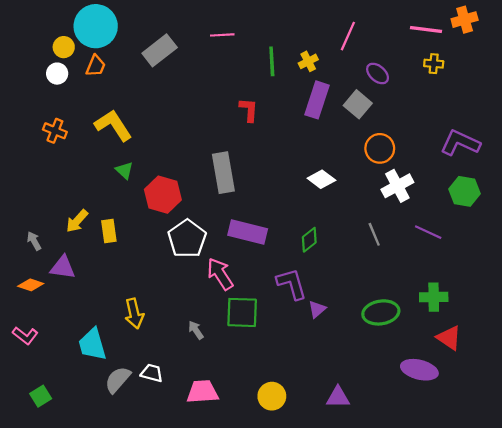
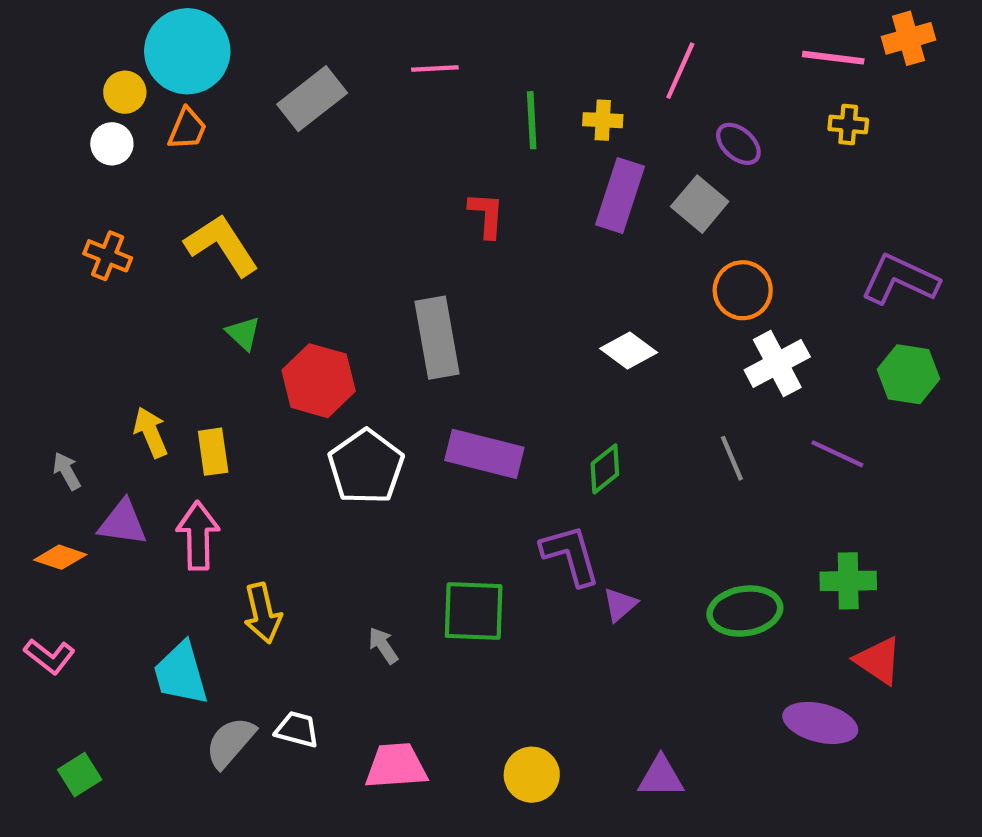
yellow cross: (308, 61) -> (603, 120), turned 30
yellow arrow: (77, 221) -> (151, 432), turned 115
pink arrow: (220, 274) -> (198, 536), moved, turned 32

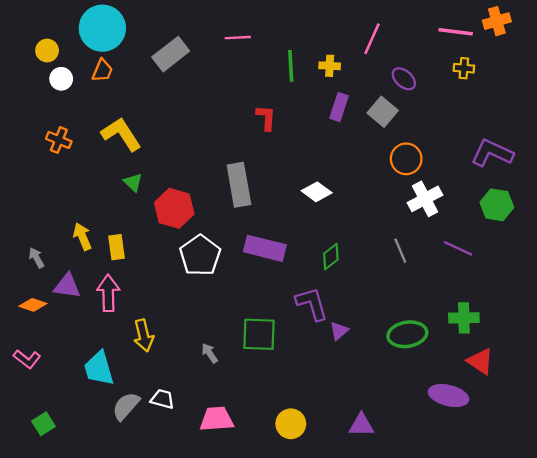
yellow circle: (125, 92) -> (47, 51), moved
purple rectangle: (620, 196) -> (339, 107), size x0.7
white diamond: (629, 351) -> (317, 192), moved

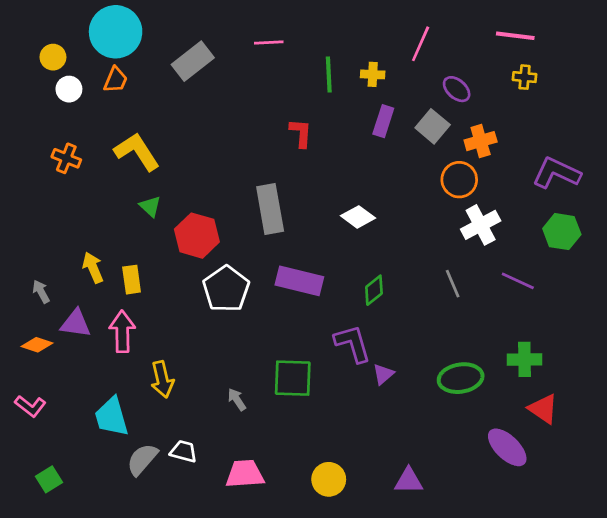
orange cross: (497, 21) -> (481, 141), moved
purple ellipse: (449, 396) -> (507, 447), turned 30

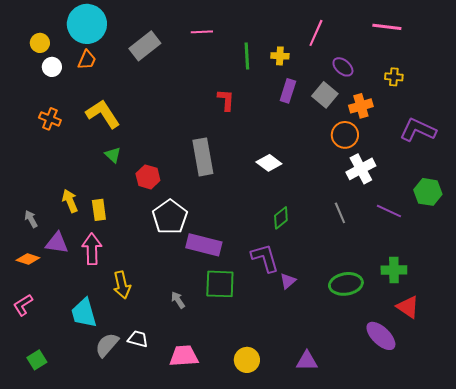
yellow cross: (525, 77) -> (394, 77), moved
green hexagon: (562, 232) -> (428, 192), moved
red hexagon: (197, 236) -> (148, 177), size x0.7
purple rectangle: (299, 281) -> (204, 245), moved
pink L-shape: (30, 406) -> (23, 305), turned 110

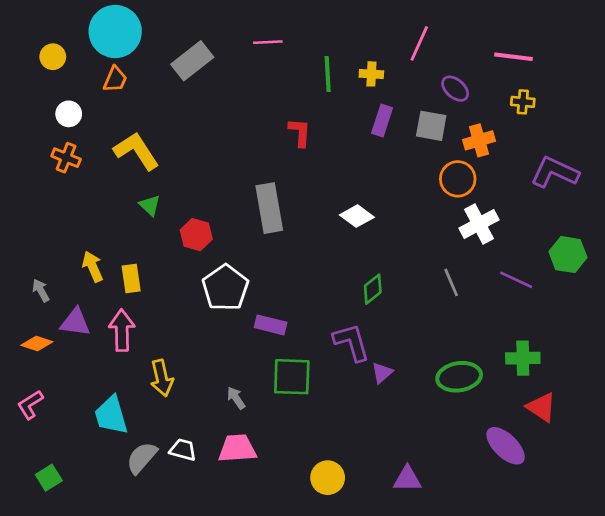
pink line: (387, 27) -> (514, 57), moved
white circle: (52, 67) -> (69, 114), moved
gray square: (325, 95) -> (431, 126), turned -30
purple rectangle: (204, 245) -> (271, 325), size x0.7
pink trapezoid: (184, 356) -> (237, 448), moved

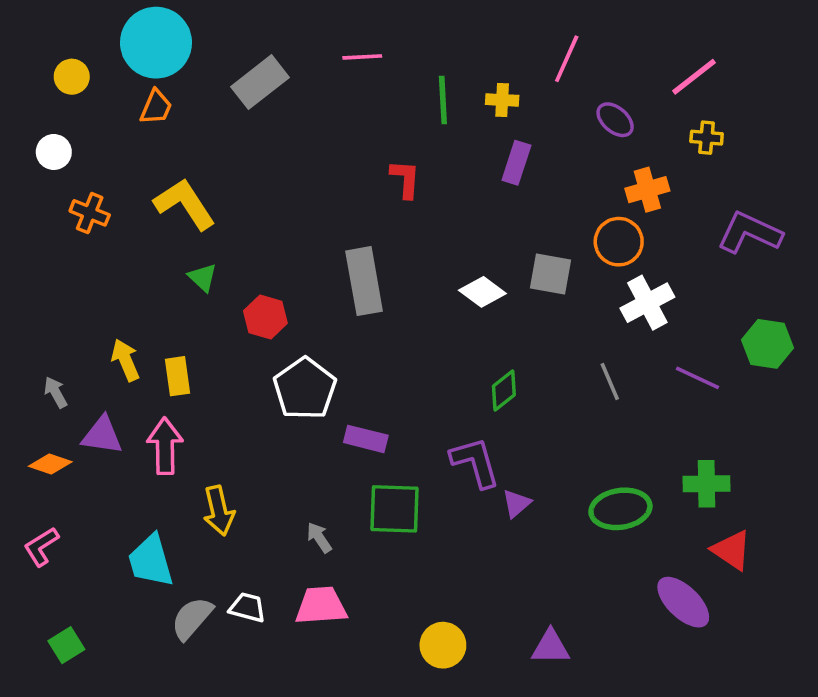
pink line: (514, 57) -> (694, 77), turned -45
white circle: (69, 114) -> (54, 152), moved
gray square: (431, 126) -> (551, 274), moved

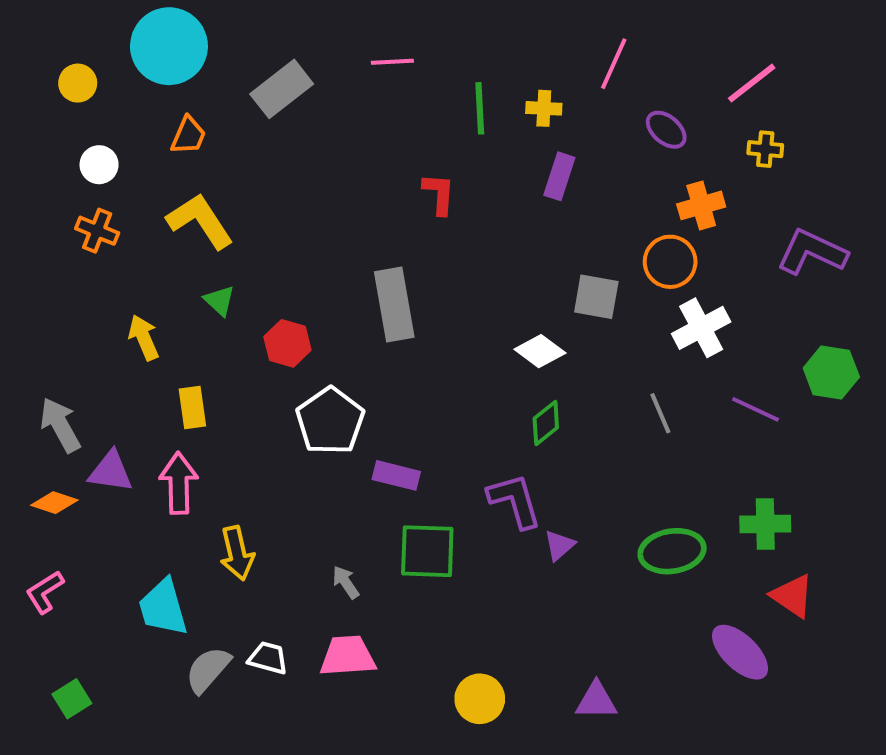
orange trapezoid: (156, 107) -> (188, 136), moved
white circle: (54, 152) -> (99, 165), moved
white diamond: (482, 292) -> (540, 351), moved
yellow arrow: (126, 360) -> (144, 338), moved
gray arrow: (56, 392) -> (60, 425), size x1.6

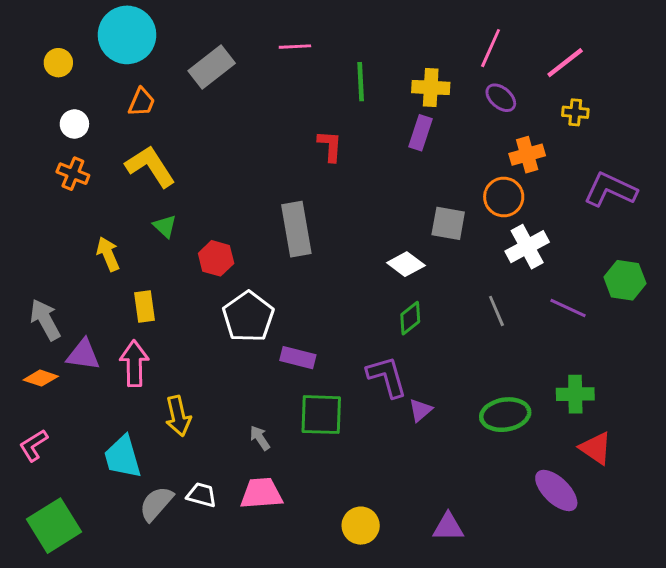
pink line: (614, 64) -> (491, 48), moved
yellow cross: (544, 108) -> (431, 87), moved, size x1.4
green square: (72, 699) -> (54, 526), size x1.8

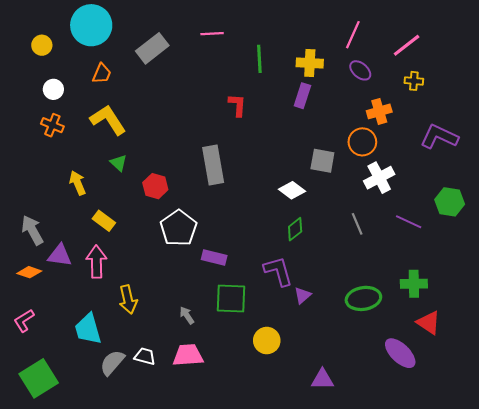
yellow rectangle: (145, 307) -> (104, 221), turned -45
yellow circle: (361, 526) -> (267, 341), moved

